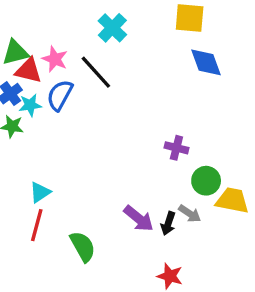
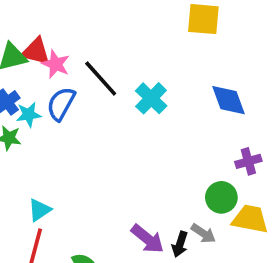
cyan cross: (112, 28) -> (151, 98), moved
blue diamond: (206, 62) -> (229, 100), moved
red triangle: (28, 71) -> (36, 51), moved
purple cross: (176, 148) -> (248, 161), moved, turned -30

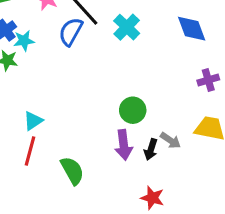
blue semicircle: (61, 104) -> (71, 32), moved
green circle: (221, 197) -> (133, 110), moved
purple arrow: (148, 239) -> (124, 145), turned 44

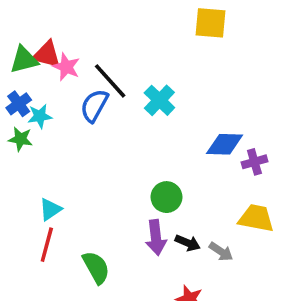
blue diamond: (192, 29) -> (225, 144), moved, turned -68
gray arrow: (170, 140) -> (221, 252), moved
black arrow: (151, 149) -> (188, 243), turned -85

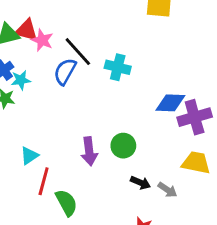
cyan cross: (159, 100) -> (118, 67), turned -30
purple cross: (254, 162) -> (195, 117), size x1.6
purple arrow: (156, 238) -> (89, 151), moved
red line: (47, 245) -> (44, 181), moved

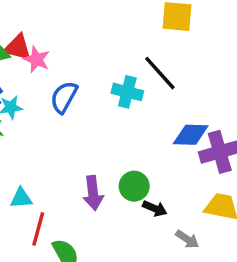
black line: (78, 52) -> (160, 73), moved
cyan triangle: (29, 156) -> (21, 198), turned 30
black arrow: (140, 183) -> (155, 208), moved

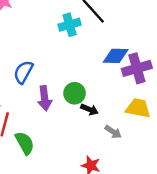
cyan cross: (127, 92) -> (70, 25), turned -30
blue semicircle: (64, 97) -> (23, 72), moved

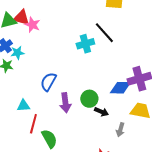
blue diamond: (116, 56) -> (120, 88), moved
gray arrow: (113, 132) -> (120, 130), turned 72

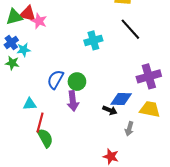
black line: (104, 33) -> (130, 29), moved
blue diamond: (120, 88) -> (121, 99), moved
green circle: (89, 99) -> (77, 82), moved
green semicircle: (49, 139) -> (45, 138), moved

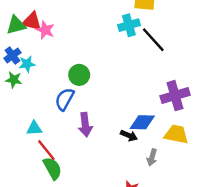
cyan cross: (93, 40) -> (129, 25), moved
green circle: (77, 82) -> (79, 75), moved
red line: (40, 123) -> (46, 150), turned -54

